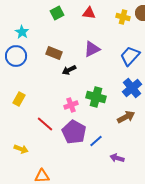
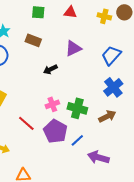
green square: (57, 13) -> (38, 12), turned 32
brown rectangle: (54, 53) -> (33, 40), moved
green cross: (96, 97) -> (77, 108), moved
purple arrow: (117, 158) -> (98, 157), size x1.5

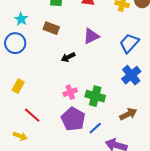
brown arrow: (107, 116) -> (128, 114), moved
red line: (26, 123) -> (32, 115), moved

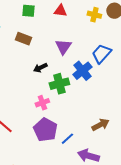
purple triangle: (91, 36) -> (63, 47), turned -30
blue cross: (131, 75) -> (82, 71), moved
green cross: (95, 96) -> (59, 84), moved, turned -30

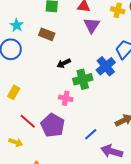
purple triangle: (63, 47) -> (92, 25), moved
pink cross: (42, 103) -> (66, 98), turned 32
purple pentagon: (45, 130) -> (53, 125), moved

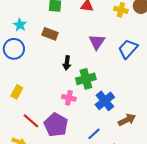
purple triangle: (92, 25) -> (97, 42), moved
black arrow: (64, 63) -> (67, 63), turned -56
blue cross: (106, 66) -> (105, 101), moved

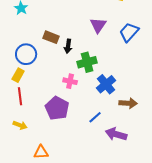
brown rectangle: (50, 34) -> (51, 37), moved
blue circle: (14, 49) -> (26, 54), moved
brown arrow: (127, 120) -> (128, 103), turned 30
red line: (31, 121) -> (20, 96), moved, turned 42

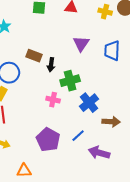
blue trapezoid: (129, 32) -> (112, 51), turned -40
purple pentagon: (57, 108) -> (48, 140), moved

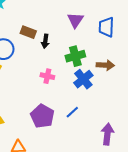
green cross: (70, 81) -> (75, 56), moved
brown arrow: (111, 122) -> (105, 65), moved
purple arrow: (99, 153) -> (107, 134), moved, turned 80

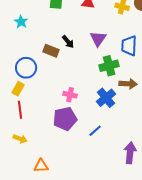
black arrow: (45, 41) -> (68, 42), moved, turned -48
green cross: (75, 56) -> (109, 66), moved
purple pentagon: (42, 116) -> (65, 119), moved, turned 30

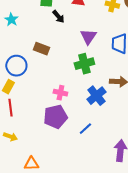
black arrow: (68, 42) -> (58, 17), moved
green cross: (109, 66) -> (84, 64), moved

